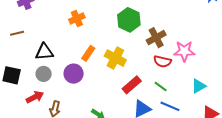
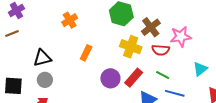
brown line: (17, 33) -> (12, 34), moved
yellow cross: (115, 58) -> (131, 47), moved
purple circle: (74, 74) -> (110, 78), moved

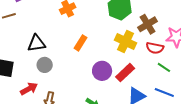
green line: (163, 75) -> (164, 67), moved
gray circle: (45, 80) -> (45, 65), moved

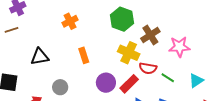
orange rectangle: (80, 43) -> (84, 55), turned -49
red semicircle: (155, 48) -> (148, 68), moved
gray circle: (45, 65) -> (60, 87), moved

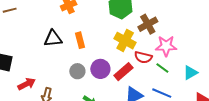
pink star: (179, 47) -> (166, 46), moved
black triangle: (40, 57) -> (53, 39), moved
gray circle: (60, 87) -> (77, 71), moved

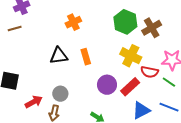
brown cross: (148, 24) -> (152, 28), moved
gray circle: (77, 71) -> (60, 94), moved

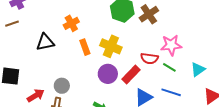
orange cross: (73, 22) -> (71, 23), moved
black triangle: (59, 56) -> (45, 42), moved
yellow cross: (131, 56) -> (111, 46), moved

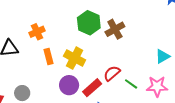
pink star: (171, 45) -> (157, 86), moved
red semicircle: (149, 58) -> (112, 73), turned 126
cyan triangle: (198, 69) -> (163, 56), moved

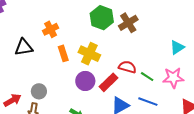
red semicircle: (112, 73) -> (127, 67), turned 60

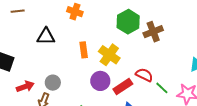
orange cross: (51, 29) -> (75, 12), moved, turned 35

